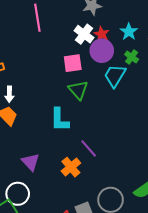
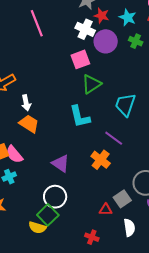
red star: (102, 34) -> (102, 16), moved
cyan trapezoid: (115, 76) -> (125, 105), moved
green triangle: (78, 90) -> (91, 84), turned 50

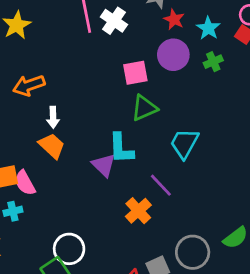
white cross: (85, 29) -> (114, 21), moved
green cross: (136, 41) -> (213, 62), turned 32
purple triangle: (61, 163) -> (104, 165), moved

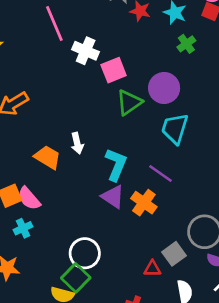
white cross: (114, 21) -> (86, 51), moved
purple circle: (173, 55) -> (164, 88), moved
white arrow: (53, 117) -> (77, 143), moved
cyan L-shape: (121, 148) -> (116, 165), moved, turned -144
purple triangle: (104, 165) -> (113, 197), moved

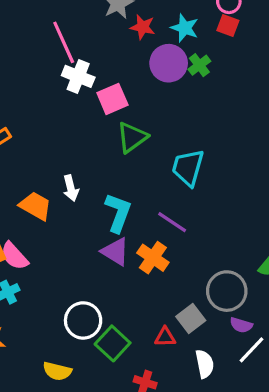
pink line: (54, 24) -> (64, 42), moved
purple circle: (164, 88) -> (169, 63), moved
green square: (76, 278) -> (113, 343), moved

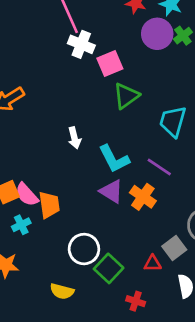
orange trapezoid: (35, 206) -> (49, 205), moved, turned 52
cyan L-shape: (118, 213) -> (114, 159), turned 132

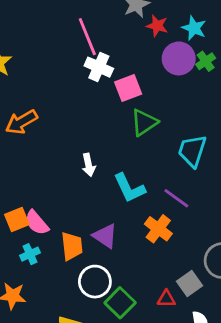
purple triangle: (111, 191) -> (105, 236), moved
orange trapezoid: (49, 205) -> (72, 246), moved

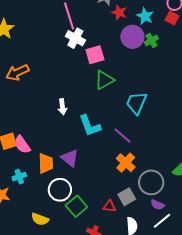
orange cross: (158, 229) -> (126, 163), moved
cyan cross: (30, 254) -> (19, 177), moved

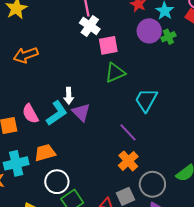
cyan L-shape: (90, 126) -> (57, 113), moved, turned -110
pink semicircle: (22, 145) -> (30, 114), moved
purple triangle: (70, 158) -> (81, 112), moved
orange trapezoid: (46, 163) -> (45, 153), turned -110
cyan cross: (19, 177) -> (16, 163), size x1.6

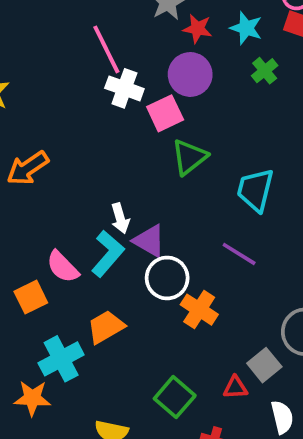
purple circle: (149, 31) -> (190, 74), moved
orange cross: (128, 161) -> (199, 310), moved
white circle: (57, 182) -> (167, 278), moved

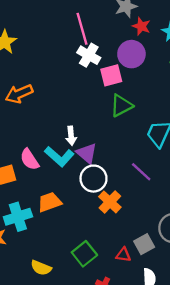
cyan L-shape: (108, 254) -> (59, 156), turned 80

